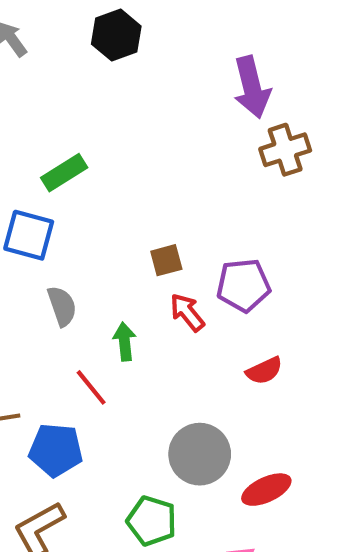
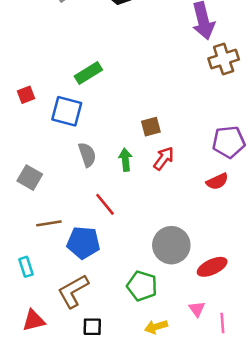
purple pentagon: (243, 285) -> (229, 142), moved
red arrow: (187, 312) -> (164, 158), turned 75
green arrow: (125, 342) -> (125, 160), moved
red semicircle: (264, 371) -> (217, 181), moved

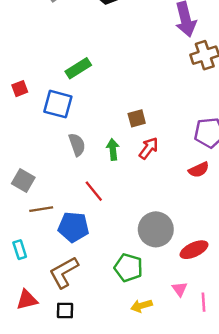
gray square: (30, 178) -> (23, 180), moved
black square: (92, 327) -> (65, 311), moved

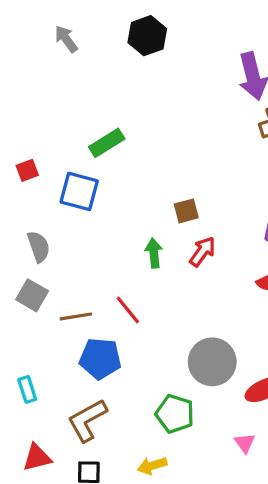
gray semicircle: (77, 145) -> (39, 247), moved
brown line: (41, 209) -> (76, 316), moved
yellow arrow: (141, 306) -> (152, 466), moved

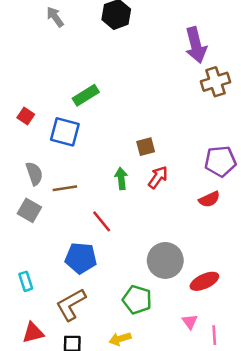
red square: (27, 170) -> (26, 116), turned -35
brown line: (76, 316) -> (65, 188), moved

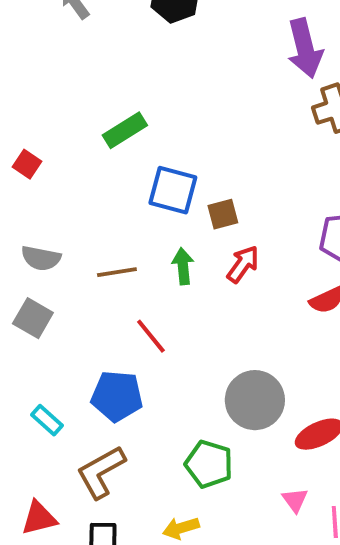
blue square: (65, 132) -> (173, 190), moved
gray semicircle: (34, 174) -> (41, 258), turned 120
brown line: (65, 188) -> (117, 272), moved
cyan rectangle: (26, 281) -> (47, 420), moved, turned -30

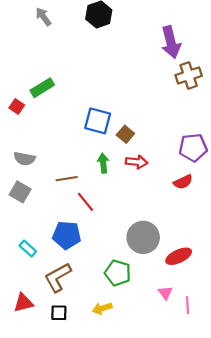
green rectangle: (125, 130) -> (42, 88), moved
brown square: (223, 214) -> (125, 134), turned -35
red arrow: (243, 264) -> (136, 162), turned 60
brown line: (117, 272) -> (67, 179), moved

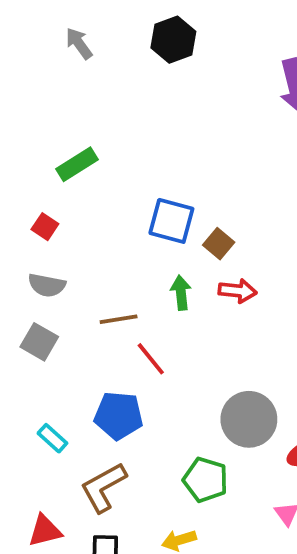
red square: (17, 107) -> (45, 227), moved

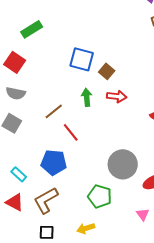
red square: (45, 227) -> (15, 62), size x1.5
brown line: (119, 319) -> (54, 111), turned -30
red triangle: (45, 531) -> (15, 202), moved, turned 42

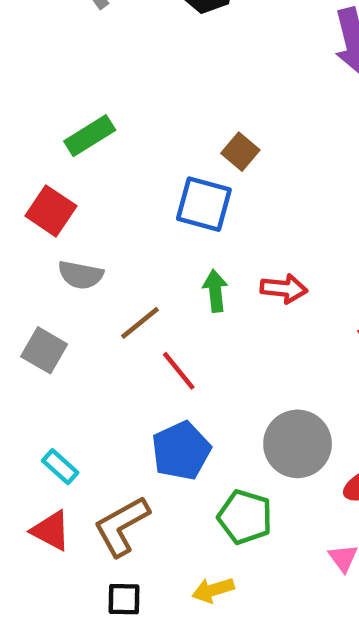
brown square: (107, 71) -> (240, 152), moved
gray semicircle: (16, 93) -> (81, 275), moved
blue pentagon: (54, 162) -> (181, 451), moved, turned -30

